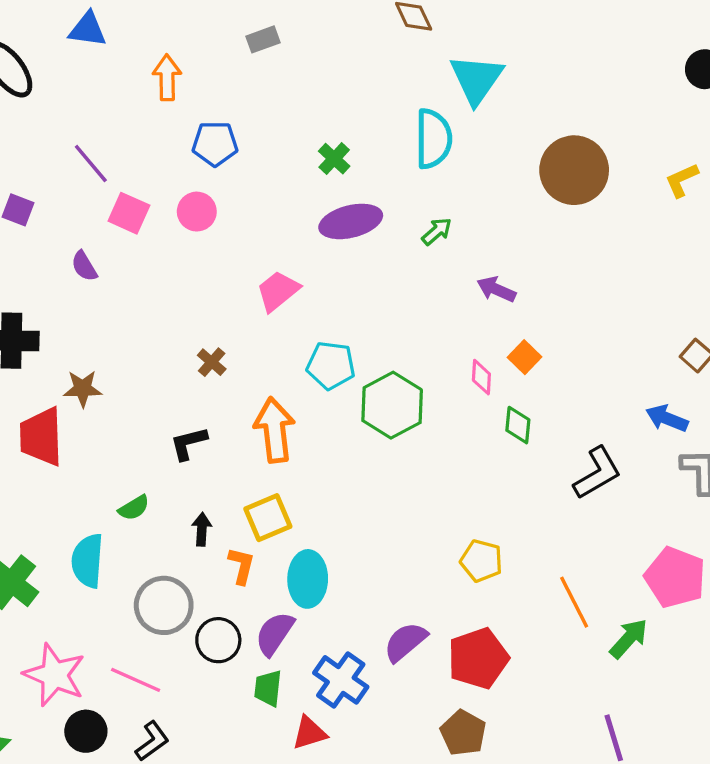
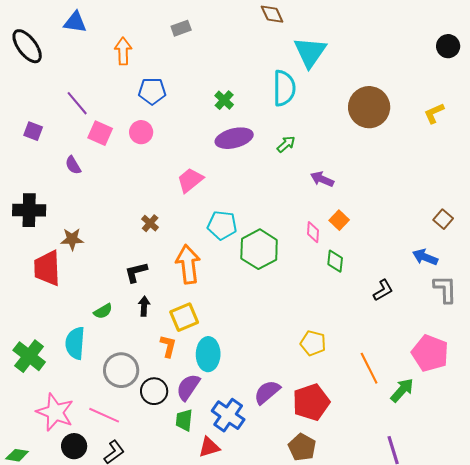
black L-shape: (597, 473) -> (383, 290), size x0.7
black arrow: (202, 529) -> (144, 306), moved

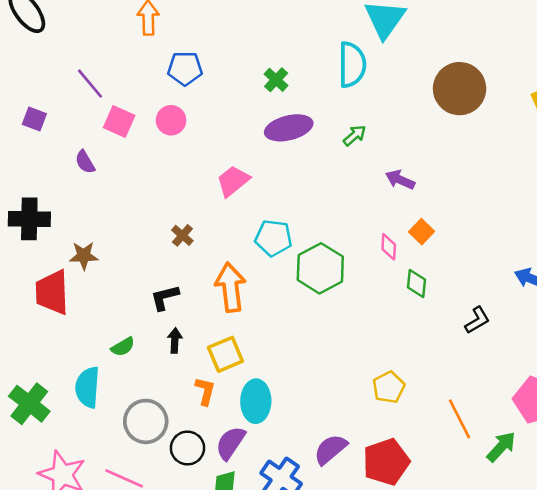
yellow pentagon: (313, 343) -> (389, 387), turned 30

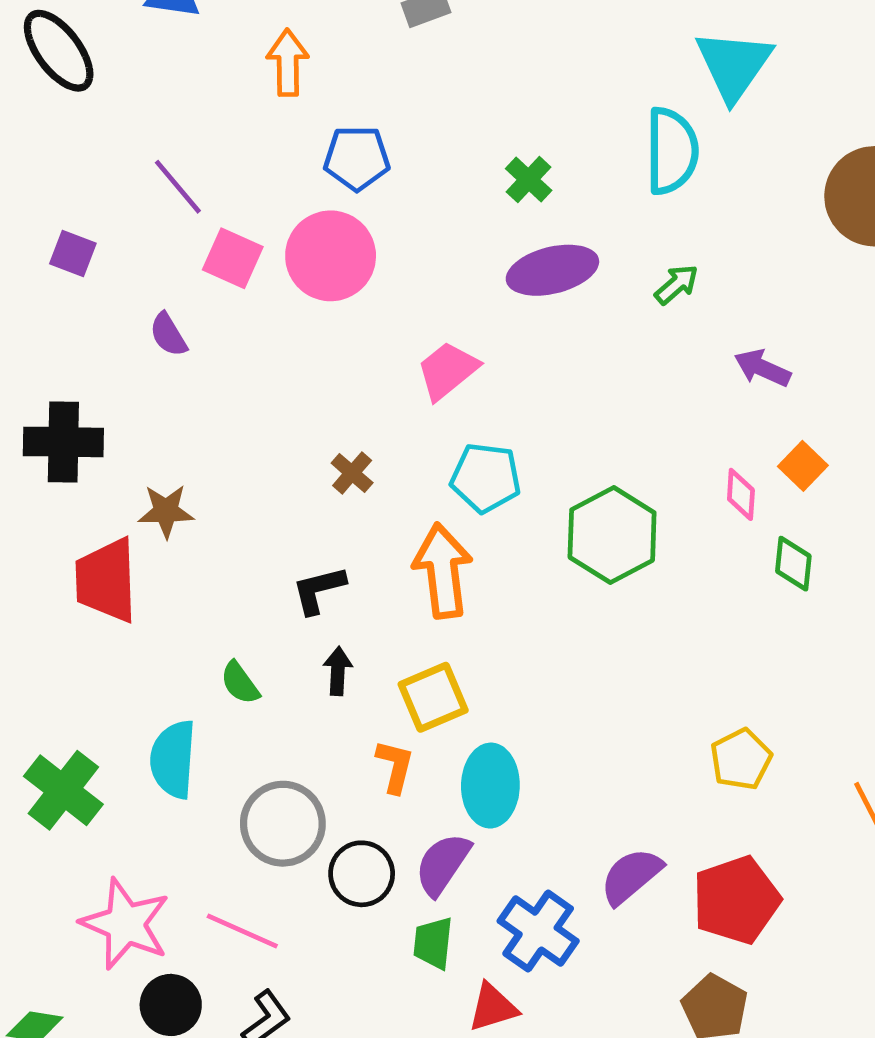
pink circle: (171, 120) -> (331, 256), size x1.6
cyan pentagon: (274, 238) -> (486, 478), moved
green semicircle: (123, 347) -> (240, 683), turned 85

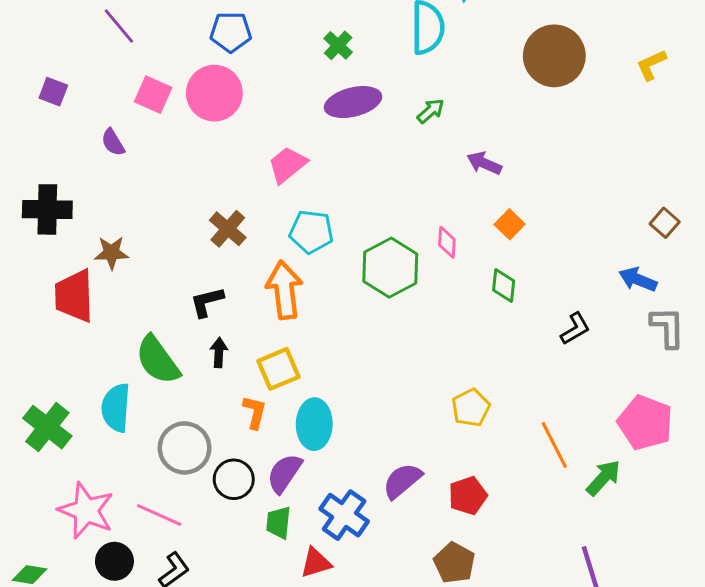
purple line: (178, 187) -> (119, 26), moved
brown cross: (352, 473) -> (228, 229), size x1.4
pink diamond: (741, 494) -> (447, 242), moved
green semicircle: (240, 683) -> (158, 360), size x1.8
red pentagon: (736, 900) -> (468, 496), size x0.7

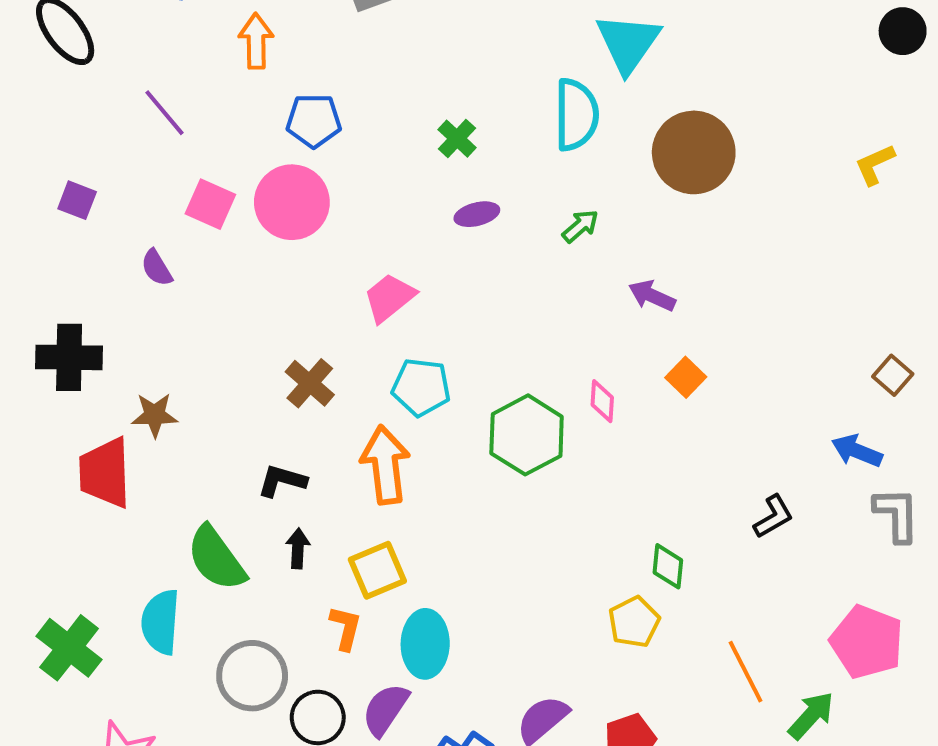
brown circle: (554, 56) -> (694, 152), moved
purple ellipse: (353, 102) -> (477, 214), size x0.6
green diamond: (504, 285) -> (668, 566), moved
black L-shape: (207, 302) -> (282, 481), turned 30

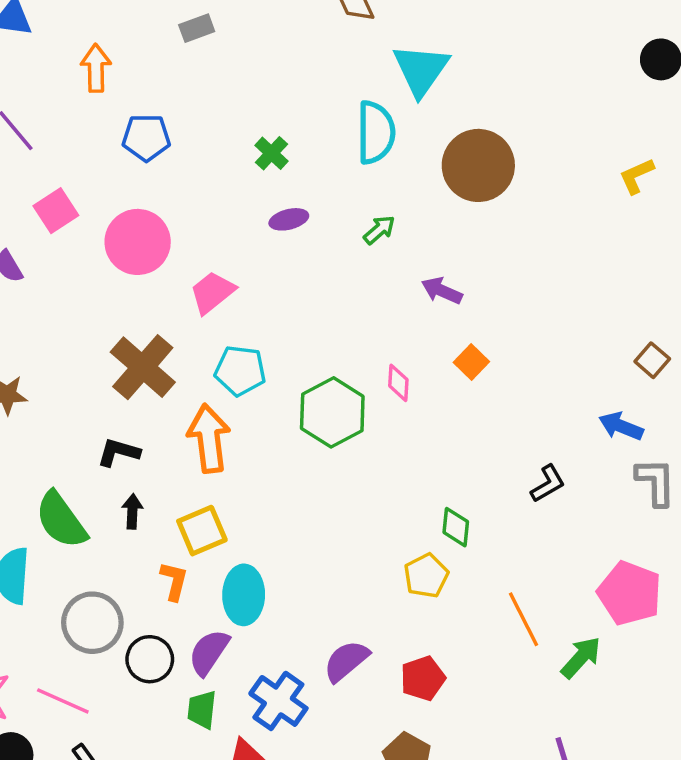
pink circle: (292, 202) -> (138, 242), moved
pink square: (210, 204) -> (56, 211), turned 33
brown cross: (310, 383) -> (143, 367), size x1.5

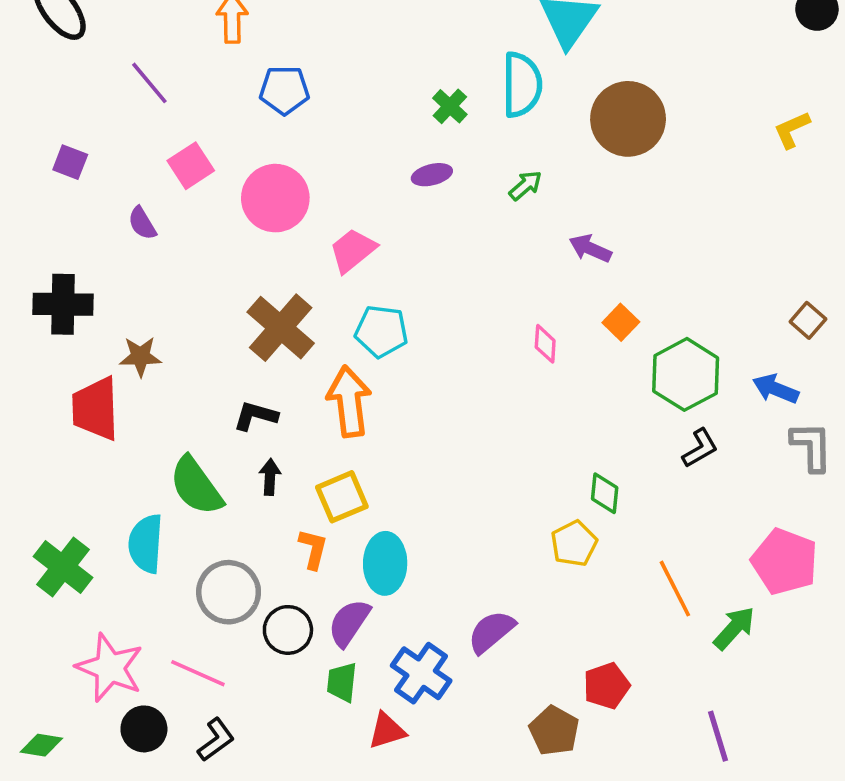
green cross: (271, 153) -> (450, 106), moved
green hexagon: (332, 412) -> (686, 374), moved
red pentagon: (423, 678) -> (606, 686), moved

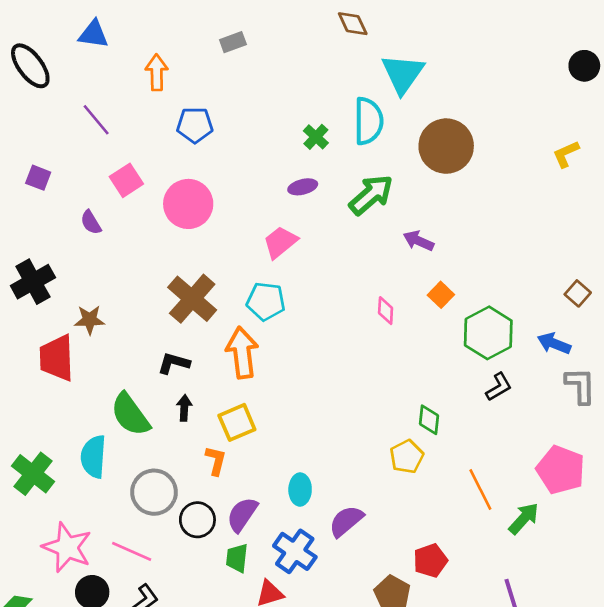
green arrow: (525, 185) -> (371, 195), size x1.8
pink trapezoid: (353, 250) -> (280, 242), moved
black cross: (63, 304) -> (33, 282), turned -30
cyan ellipse: (385, 563) -> (300, 490), moved, size x0.7

